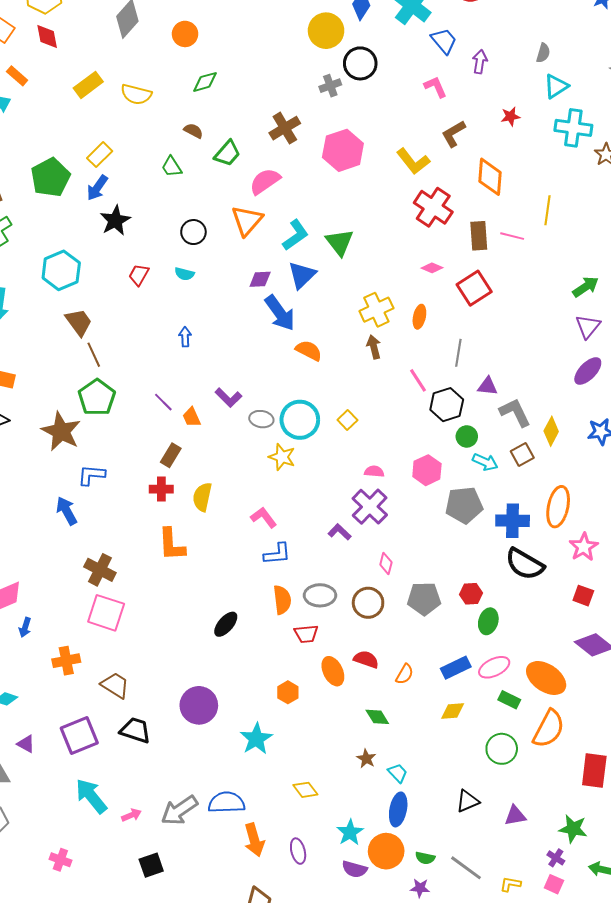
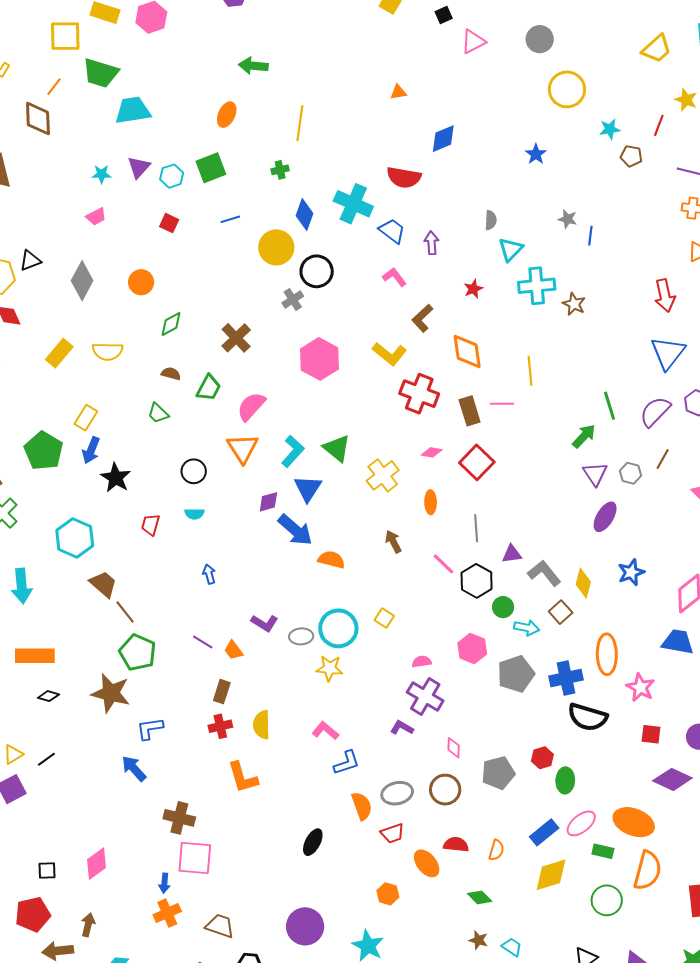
brown cross: (285, 128) -> (236, 338), moved
yellow cross: (376, 310) -> (383, 475), moved
blue arrow: (25, 627) -> (164, 883), moved
yellow diamond: (453, 711) -> (551, 875), size x1.5

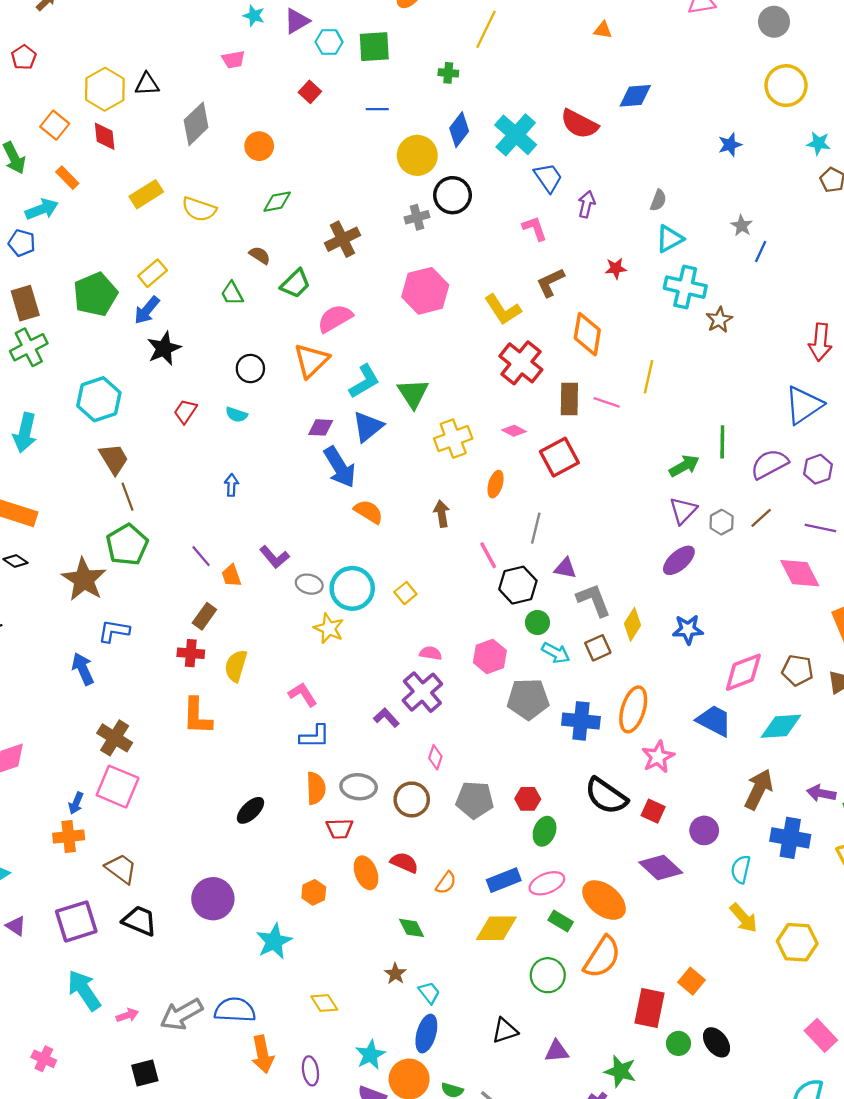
black semicircle: (588, 717) -> (606, 796), moved

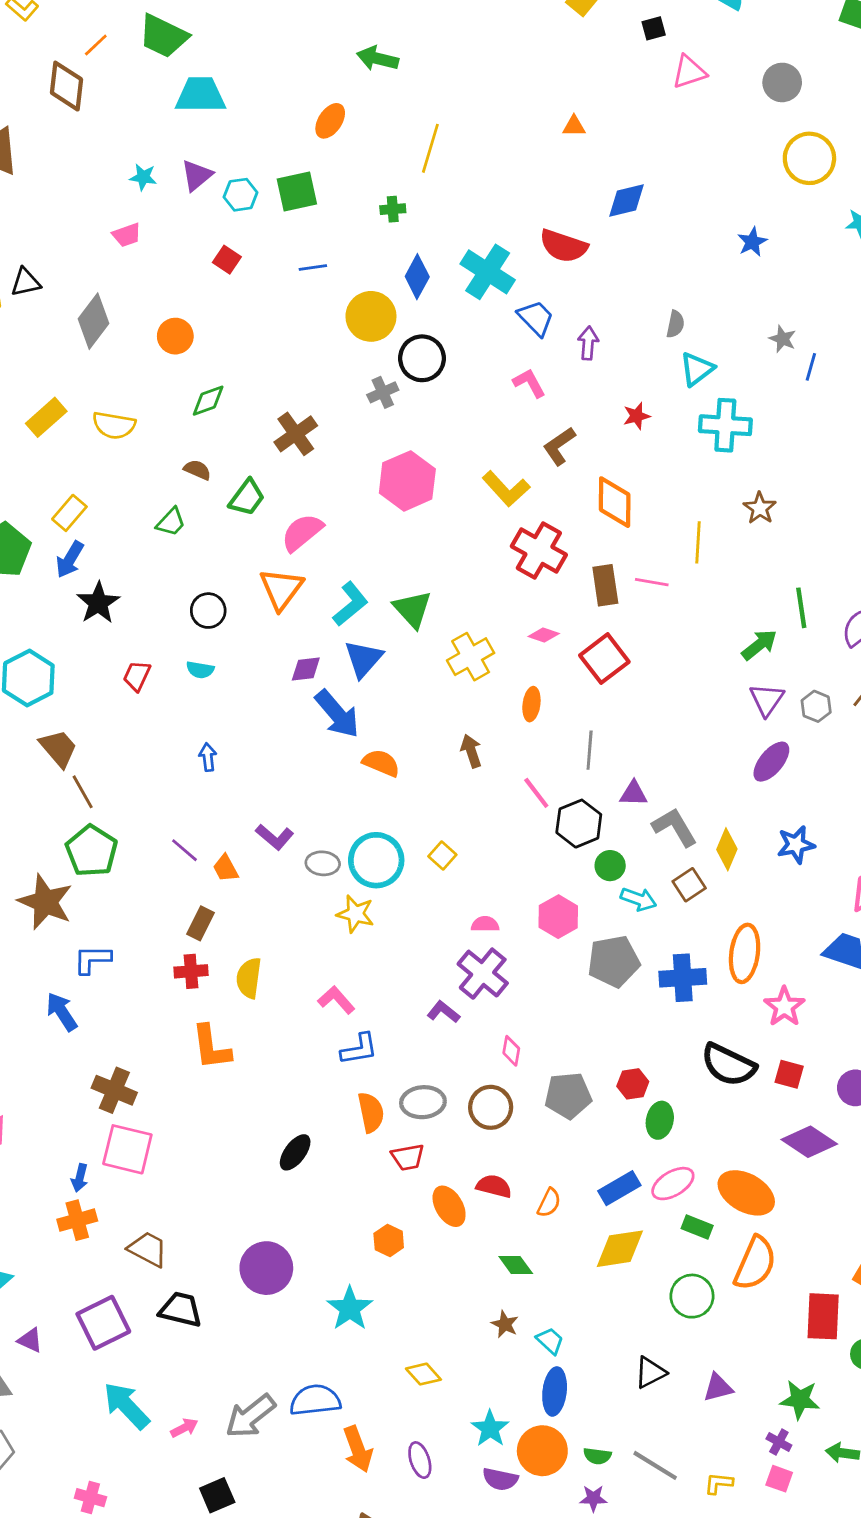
green trapezoid: (232, 293) -> (171, 522), turned -100
brown star: (719, 320) -> (760, 508), moved

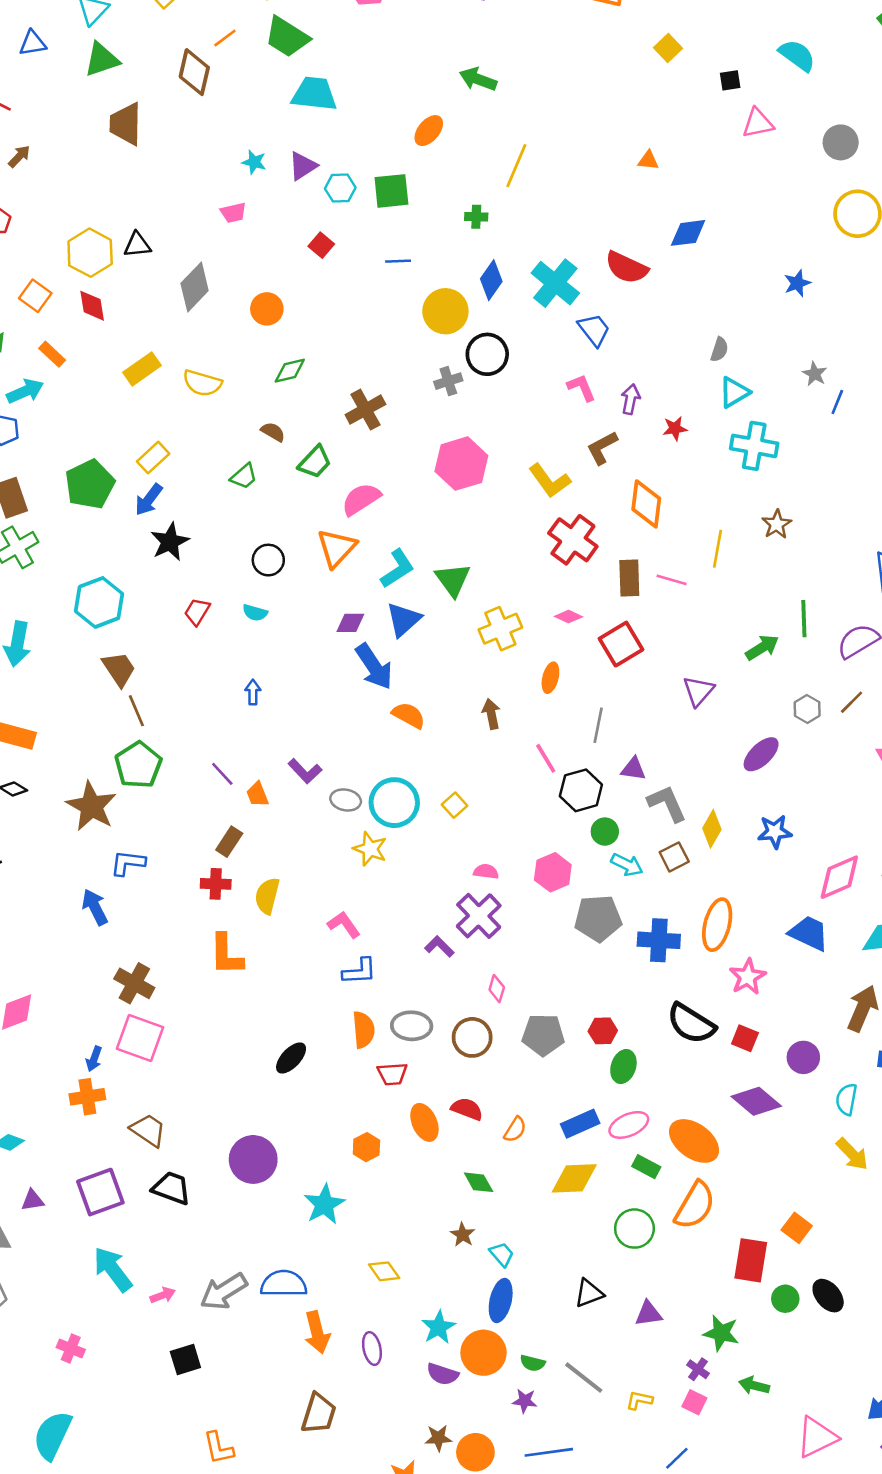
purple arrow: (588, 343) -> (630, 399), moved
purple triangle: (767, 700) -> (698, 691), moved
purple triangle: (30, 1340) -> (33, 1200), turned -40

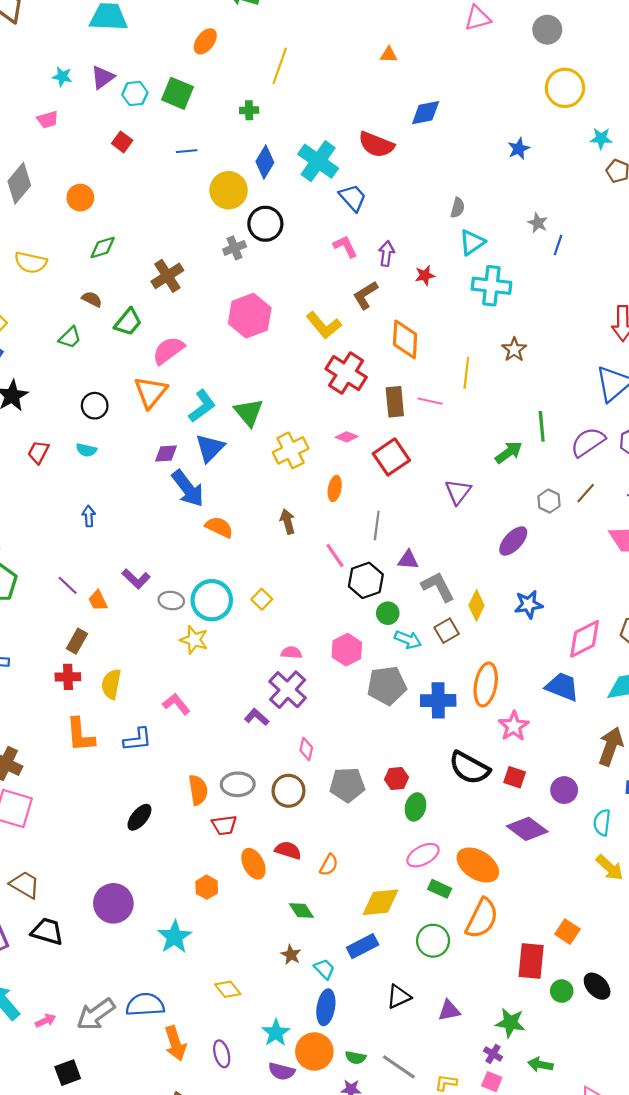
green square: (391, 191) -> (177, 93), turned 32
blue L-shape: (359, 971) -> (138, 739), moved
blue rectangle: (580, 1124) -> (363, 946), moved

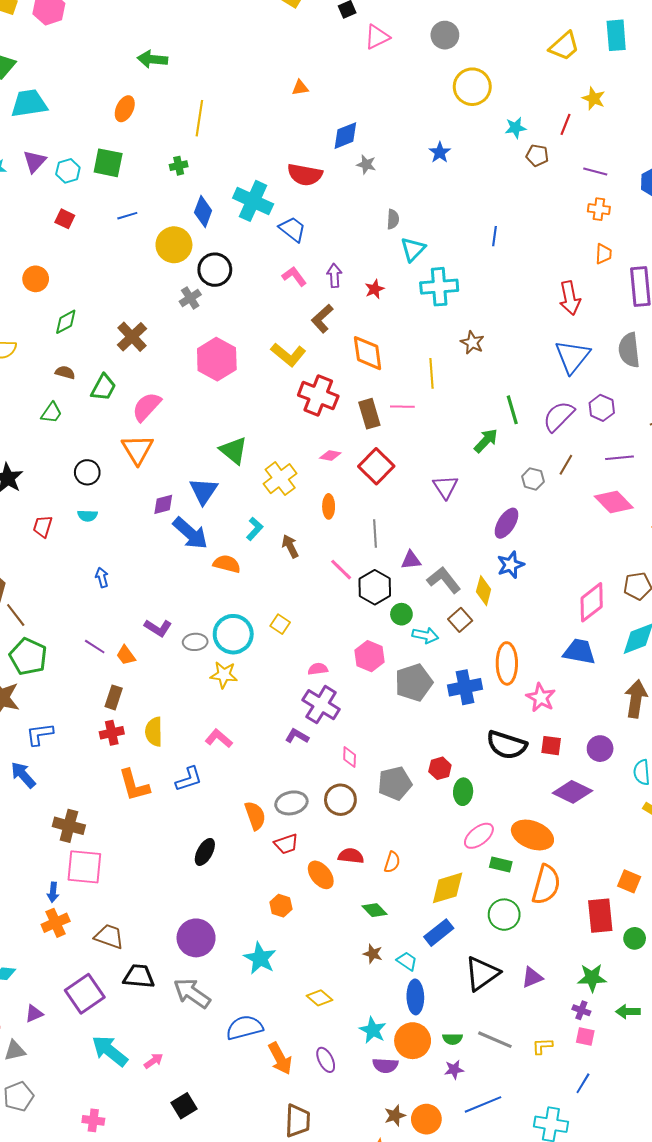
gray star: (538, 223) -> (366, 164), moved
cyan L-shape: (202, 406) -> (255, 529), moved, size x0.7
blue star: (529, 604) -> (511, 565), moved
black triangle: (399, 997) -> (482, 974), size x1.5
gray arrow: (96, 1014) -> (192, 993), moved, turned 81

